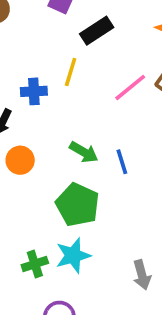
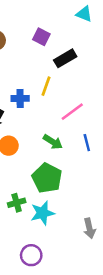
pink line: (130, 87) -> (72, 112), moved
blue line: (122, 162) -> (87, 143), moved
green cross: (35, 264) -> (17, 203), moved

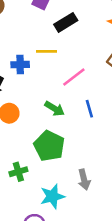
yellow line: (46, 86) -> (47, 51), turned 72
cyan star: (42, 213) -> (52, 196), moved
gray arrow: (89, 228) -> (84, 180), moved

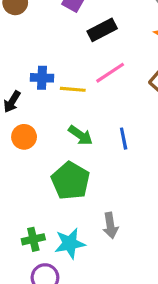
yellow line: (47, 51) -> (73, 89), moved
pink line: (74, 77) -> (110, 73), moved
green cross: (18, 172) -> (33, 239), moved

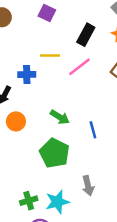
black rectangle: (102, 30) -> (86, 35), moved, turned -30
yellow line: (73, 89) -> (50, 56), moved
blue line: (124, 139) -> (93, 130), moved

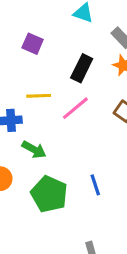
green arrow: (60, 117) -> (34, 150), moved
green pentagon: (54, 153) -> (49, 194), moved

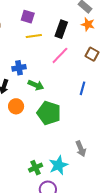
yellow line: (39, 96) -> (34, 36), moved
blue line: (95, 185) -> (83, 88), moved, turned 40

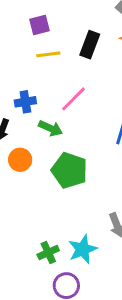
purple square: (28, 17) -> (40, 25), turned -32
pink line: (60, 55) -> (74, 99), moved

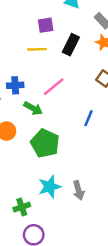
purple square: (40, 25) -> (46, 25), moved
cyan star: (83, 249) -> (50, 187), moved

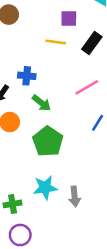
pink line: (54, 87) -> (87, 87), moved

